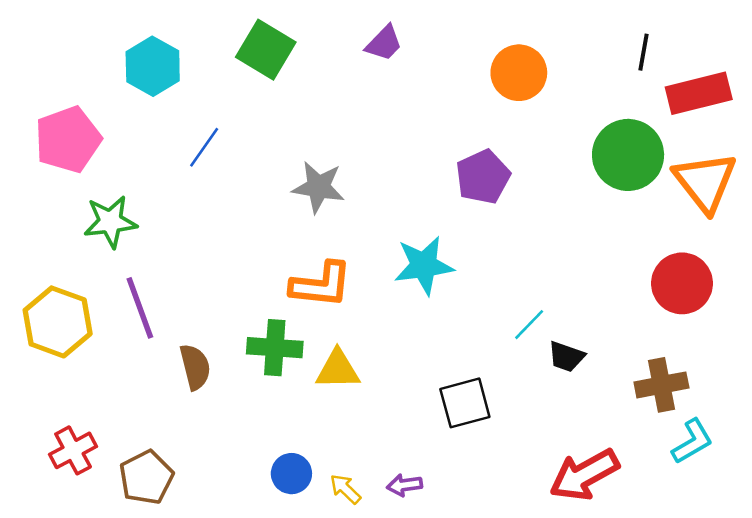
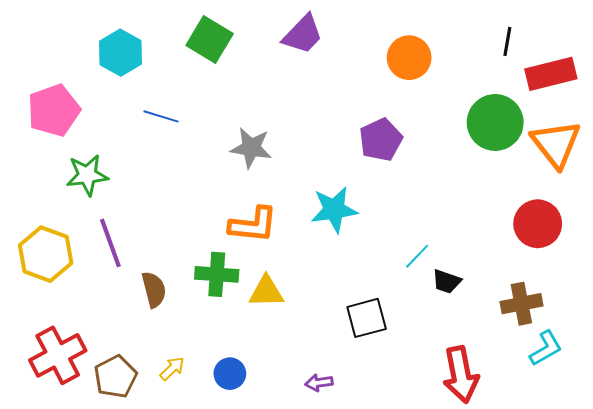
purple trapezoid: (384, 43) -> (303, 34), size x1.4
blue line: (204, 147) -> (161, 116), turned 72
red cross: (73, 450) -> (58, 355), size x1.5
red arrow: (584, 475) -> (461, 375), turned -72
yellow arrow: (345, 489) -> (172, 369), moved, turned 92

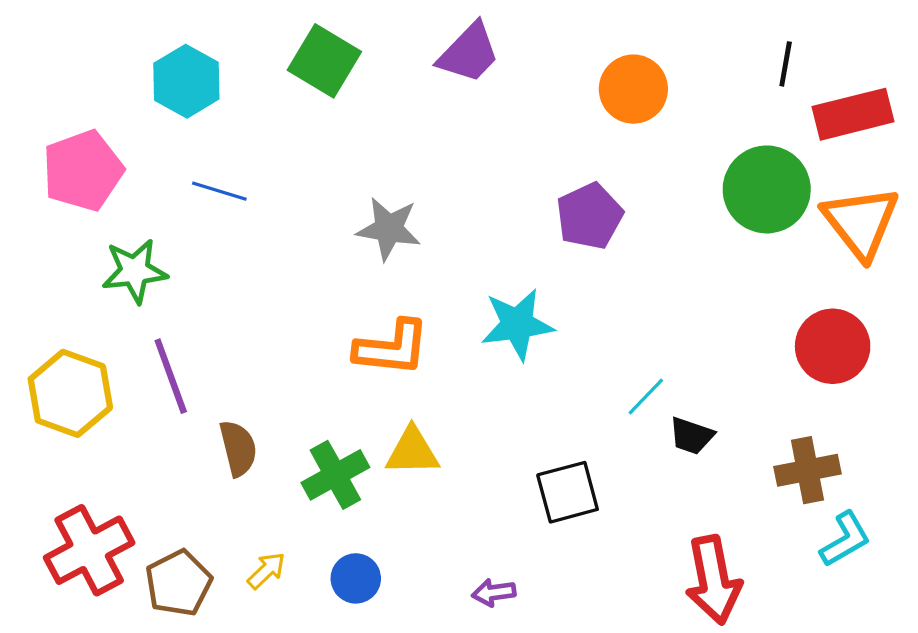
blue line: (161, 116) -> (219, 191), moved
green cross: (217, 274) -> (335, 475), moved, turned -33

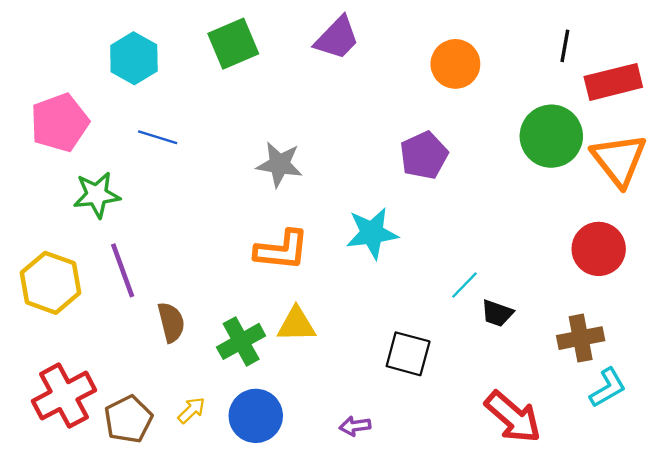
green square: (324, 61) -> (233, 44), turned 36
black square: (568, 492) -> (408, 354), turned 30
blue circle: (356, 578) -> (256, 416), size x1.5
red arrow: (713, 580) -> (513, 417), turned -38

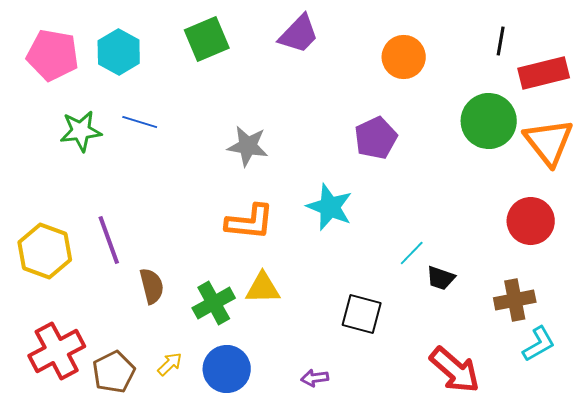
pink pentagon: (59, 123) -> (53, 55), moved, turned 30
green star: (97, 195) -> (81, 131), moved
cyan star: (372, 233) -> (330, 207), turned 30

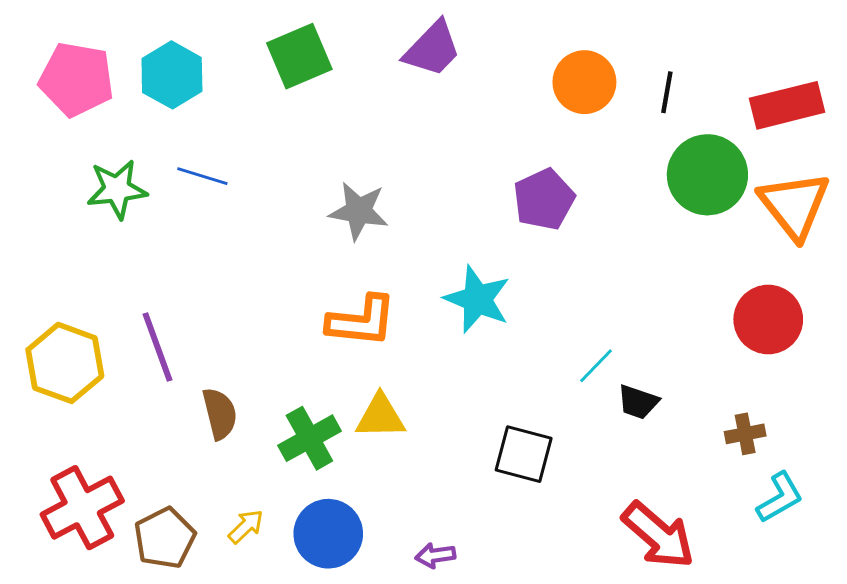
black line: (501, 41) -> (667, 92), moved
brown cross: (515, 300) -> (745, 434), size x0.7
purple arrow: (315, 378) -> (435, 555), moved

